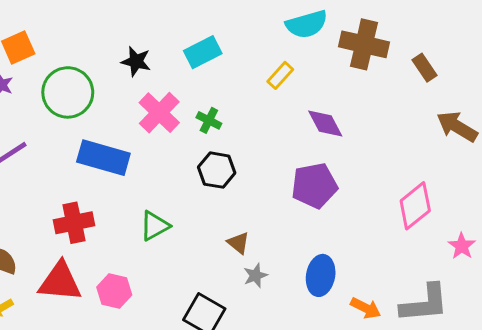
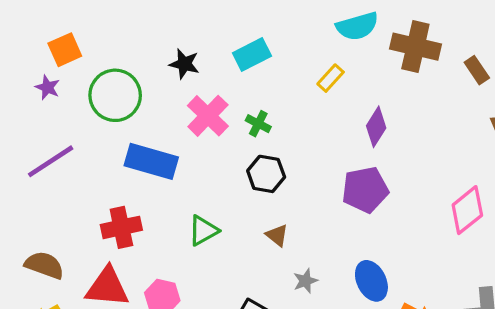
purple diamond: (325, 123) -> (376, 127), turned 60
brown triangle: (238, 243) -> (277, 235), moved
blue ellipse: (321, 275) -> (371, 281), turned -36

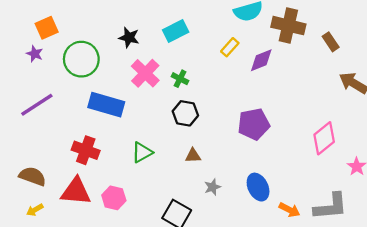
purple diamond: (376, 127) -> (261, 60), moved, turned 36
red cross: (121, 227) -> (86, 150), turned 32
brown triangle: (277, 235) -> (193, 156), turned -42

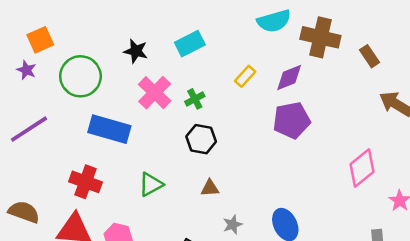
yellow rectangle: (230, 47) -> (245, 76), moved
green cross: (180, 79) -> (195, 99), turned 35
purple pentagon: (254, 124) -> (292, 120), moved

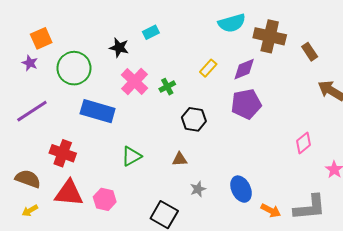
cyan rectangle: (190, 44) -> (151, 32), moved, size x0.7
black hexagon: (201, 139) -> (194, 119), moved
pink diamond: (362, 168) -> (304, 143), size x0.7
red cross: (86, 182) -> (63, 153), moved

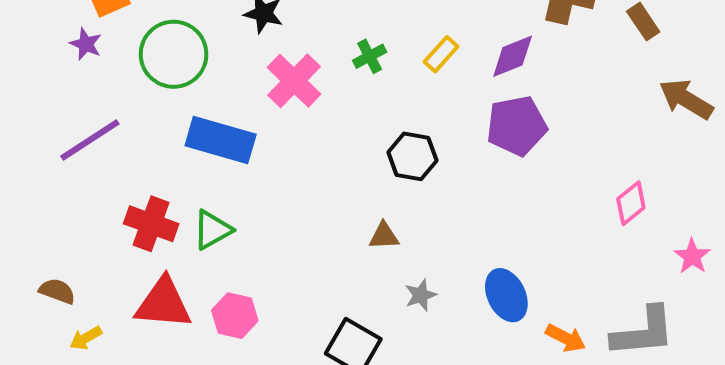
green cross: (167, 87) -> (370, 56), moved
green triangle: (131, 156) -> (212, 230), moved
brown semicircle: (28, 179) -> (57, 291), moved, size x0.7

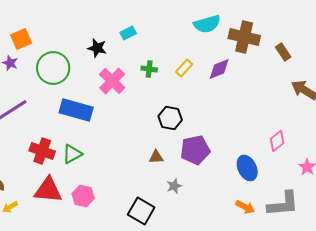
green cross: (370, 56) -> (149, 69), turned 35
purple pentagon: (517, 126) -> (195, 150), moved
blue ellipse: (506, 295) -> (247, 168), moved

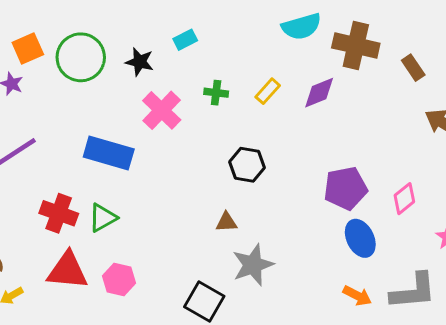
green circle: (53, 68) -> (81, 57), moved
purple pentagon: (195, 150) -> (346, 188), moved
gray star: (174, 186) -> (253, 265), size x1.8

